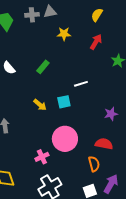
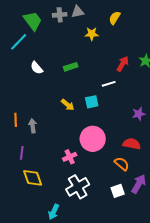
yellow semicircle: (97, 15) -> (115, 18), moved
red arrow: (96, 42) -> (123, 64), moved
green rectangle: (43, 67) -> (71, 67), turned 32
orange semicircle: (94, 164) -> (122, 164), turned -35

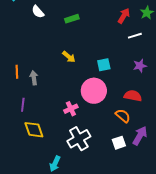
white semicircle: (37, 68) -> (38, 12), moved
white line: (109, 84) -> (135, 36), moved
cyan square: (92, 102) -> (104, 65), moved

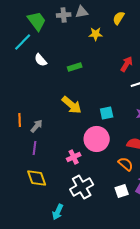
yellow arrow: (69, 57) -> (72, 105), size x1.5
gray arrow: (34, 78) -> (37, 126), turned 48
purple line: (23, 105) -> (35, 148), moved

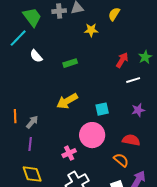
yellow arrow: (72, 105) -> (67, 101), turned 110

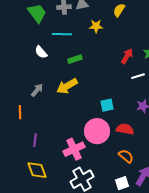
cyan line: (18, 38) -> (62, 34), moved, turned 48
yellow arrow: (67, 101) -> (67, 86), moved
gray arrow: (32, 122) -> (37, 90), moved
red semicircle: (131, 140) -> (125, 129), moved
pink cross: (69, 153) -> (74, 149), size x1.5

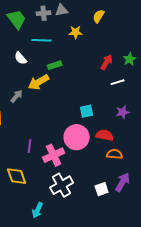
yellow arrow: (67, 86) -> (39, 82), moved
purple line: (35, 140) -> (30, 146), moved
orange semicircle: (126, 156) -> (115, 154), moved, turned -35

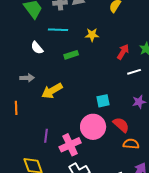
yellow star: (76, 32) -> (92, 35), moved
yellow arrow: (39, 82) -> (52, 91), moved
gray arrow: (17, 96) -> (27, 78), moved, turned 48
red semicircle: (105, 135) -> (121, 125), turned 30

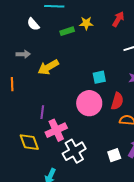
yellow star: (92, 35) -> (86, 23), moved
red arrow: (123, 52) -> (118, 19), moved
red semicircle: (121, 125) -> (117, 101), turned 66
pink cross: (70, 145) -> (56, 130), moved

